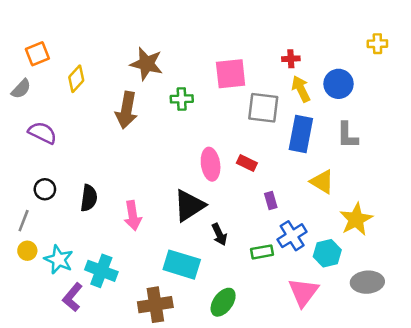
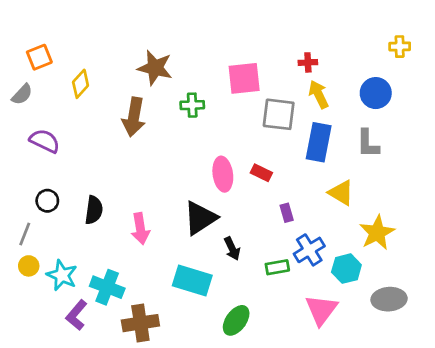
blue circle: (339, 84) -> (376, 93), moved
brown cross: (155, 305) -> (140, 323), moved

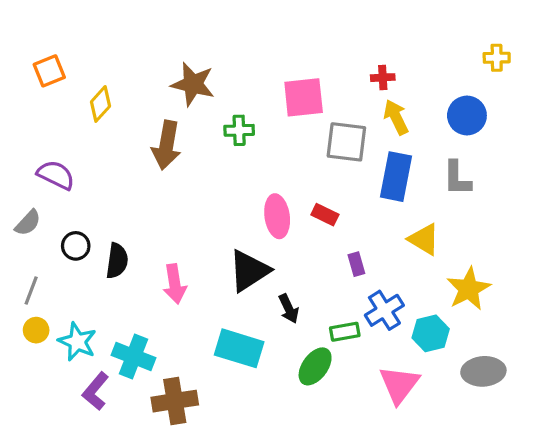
gray semicircle: (22, 94) -> (28, 223), moved
black circle: (47, 201) -> (76, 246), moved
green ellipse: (236, 320) -> (315, 366), moved

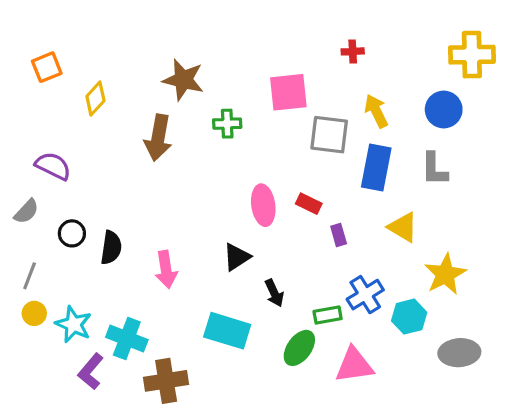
yellow cross: (497, 58) -> (472, 55), size x1.8
red cross: (383, 78) -> (353, 51), moved
purple rectangle: (356, 264) -> (339, 235), moved
black triangle: (249, 271) -> (237, 257), size x0.7
pink triangle: (399, 385) -> (354, 365), moved, turned 45

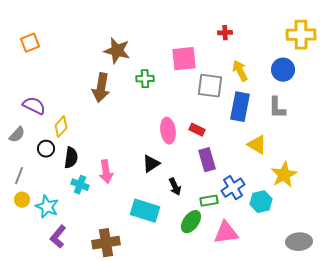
yellow diamond: (95, 99) -> (61, 127), moved
purple rectangle: (339, 235) -> (207, 160), moved, size x1.6
cyan cross: (127, 339) -> (80, 185), moved, size x0.7
gray ellipse: (459, 353) -> (299, 242), moved

